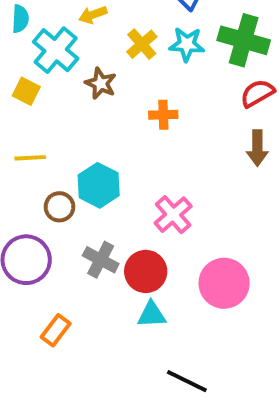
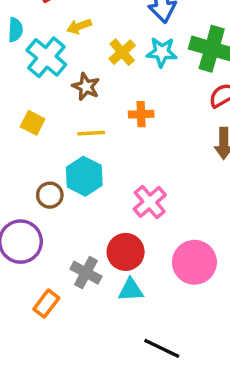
yellow square: (26, 91) -> (33, 123), moved
yellow line: (30, 158) -> (91, 133), moved
gray cross: (101, 260) -> (86, 273), moved

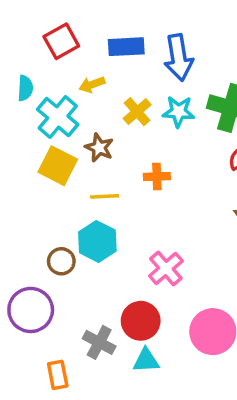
yellow square: (33, 123) -> (58, 166), moved, size x1.5
orange rectangle: (46, 304) -> (58, 375), turned -48

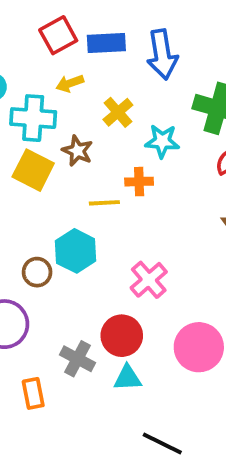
red square: (61, 41) -> (58, 35), moved
cyan star: (179, 112) -> (162, 141), moved
cyan cross: (58, 117) -> (33, 118), turned -36
yellow line: (105, 196) -> (104, 203), moved

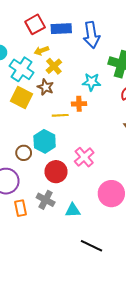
yellow cross: (118, 112) -> (54, 66), moved
cyan cross: (33, 118) -> (22, 69), turned 30
red circle: (122, 336) -> (56, 172), moved
orange rectangle: (33, 393) -> (21, 208), moved

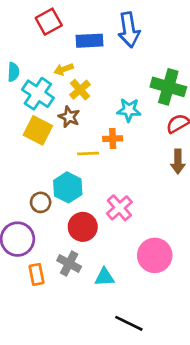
red square: (35, 24) -> (49, 22), moved
blue arrow: (91, 35) -> (129, 30), moved

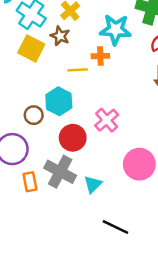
cyan star: (129, 110) -> (115, 30), size x1.4
gray cross: (69, 264) -> (60, 172), size x1.4
cyan triangle: (104, 277) -> (93, 184), turned -42

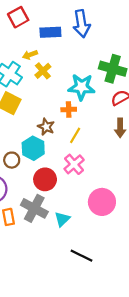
brown star: (60, 36) -> (46, 127), moved
yellow line: (78, 70) -> (75, 135), moved, turned -56

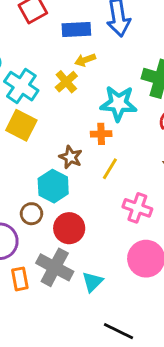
yellow arrow: (30, 55) -> (85, 60), moved
brown circle: (12, 160) -> (31, 214), moved
pink cross: (74, 164) -> (137, 208), moved, turned -30

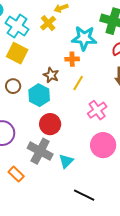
pink cross: (137, 208) -> (97, 110), turned 36
brown circle: (31, 214) -> (13, 86), moved
orange rectangle: (20, 279) -> (16, 174), moved, turned -35

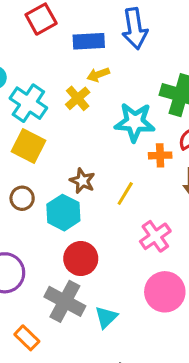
orange cross: (72, 59) -> (160, 155), moved

